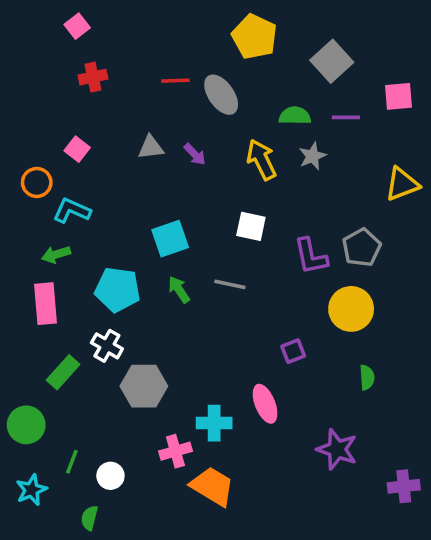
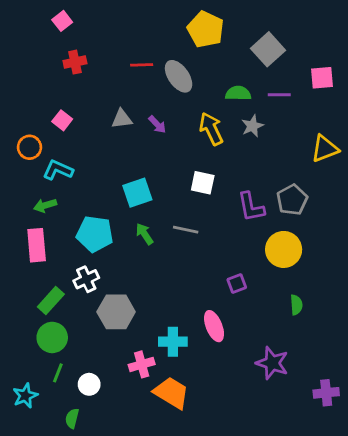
white cross: (107, 346) -> (86, 279), turned 35
green circle: (26, 425) -> (52, 337), moved

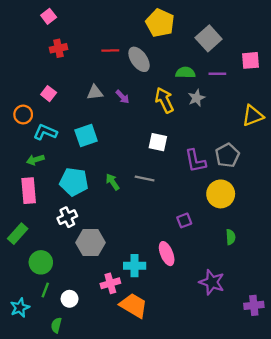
cyan square: (137, 193) -> (86, 135), moved
green rectangle: (51, 301) -> (18, 234), moved

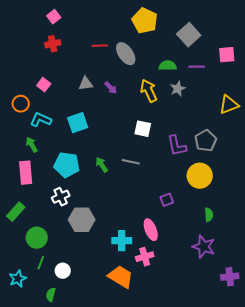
pink square: (49, 16) -> (54, 17), moved
green arrow: (35, 160) -> (32, 145), turned 77
purple star: (212, 282) -> (204, 247), moved
pink cross: (110, 283) -> (145, 257), moved

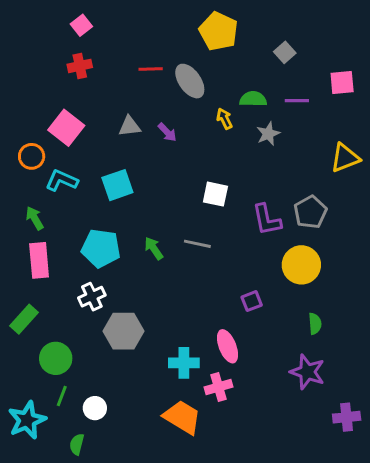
gray square: (189, 35) -> (285, 52), size x0.6
pink square: (44, 85) -> (66, 128), size x1.6
yellow arrow: (149, 91) -> (224, 119), moved, size x0.6
green arrow: (32, 145) -> (35, 218), moved
cyan star: (18, 279) -> (27, 420), size x1.4

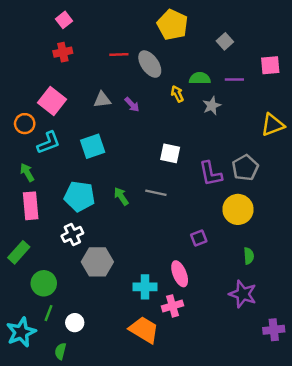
cyan L-shape: (62, 180) -> (49, 143), turned 135

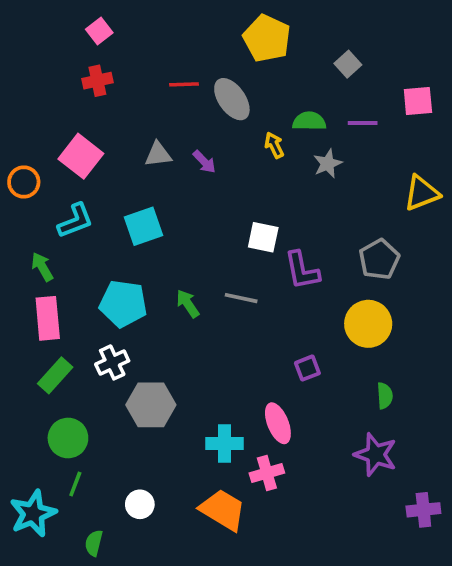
orange circle: (25, 124) -> (24, 182), moved
purple L-shape: (211, 174) -> (302, 270), moved
green rectangle: (19, 252) -> (55, 375), moved
white circle: (75, 323) -> (140, 504), moved

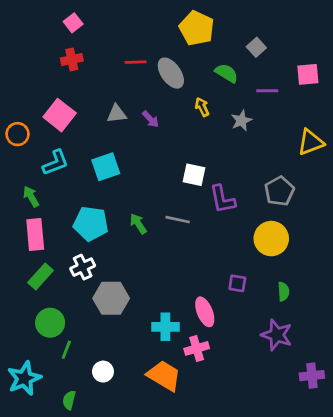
green semicircle: (309, 121) -> (226, 73), moved, turned 30
purple square: (307, 368) -> (237, 283), moved, turned 30
green line: (75, 484) -> (66, 350), moved

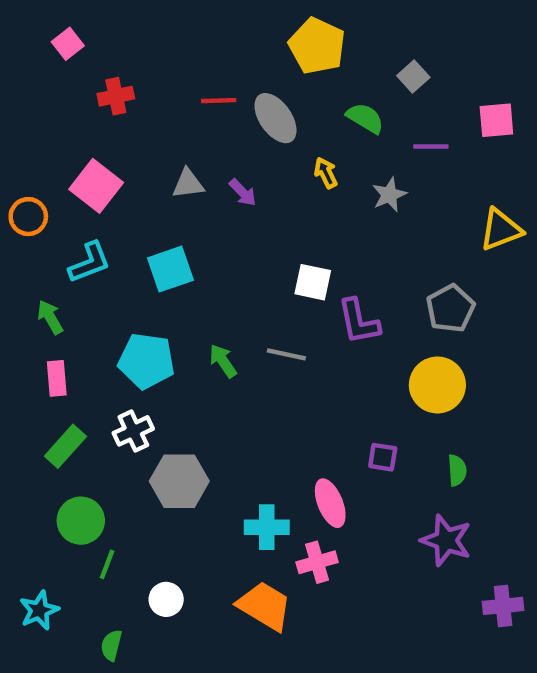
pink square: (73, 23) -> (68, 44), moved
pink rectangle: (35, 234) -> (57, 378), size x0.7
cyan star: (24, 378) -> (39, 610), size x0.7

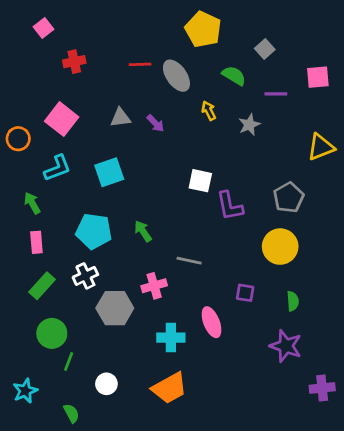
gray line: (286, 354) -> (189, 261), moved
pink cross: (317, 562) -> (154, 286), moved
orange trapezoid: (265, 606) -> (169, 388), turned 120
green semicircle: (111, 645) -> (71, 413), turned 138

